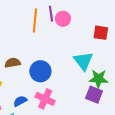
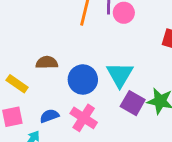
cyan triangle: (83, 61) -> (120, 75), moved
purple square: (94, 95) -> (133, 103), moved

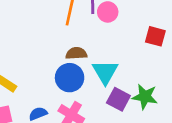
brown semicircle: (47, 62) -> (76, 53), moved

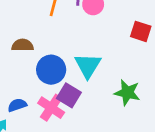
brown semicircle: (76, 53) -> (23, 45), moved
purple square: (118, 99) -> (69, 95), moved

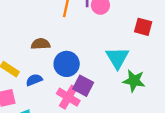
cyan triangle: (88, 65) -> (117, 58), moved
blue semicircle: (17, 105) -> (34, 80), moved

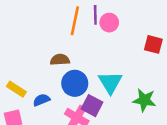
brown semicircle: (41, 44) -> (60, 60), moved
cyan triangle: (117, 58) -> (110, 82), moved

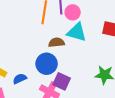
brown semicircle: (60, 60) -> (56, 42), moved
cyan triangle: (110, 82) -> (77, 32), moved, turned -40

